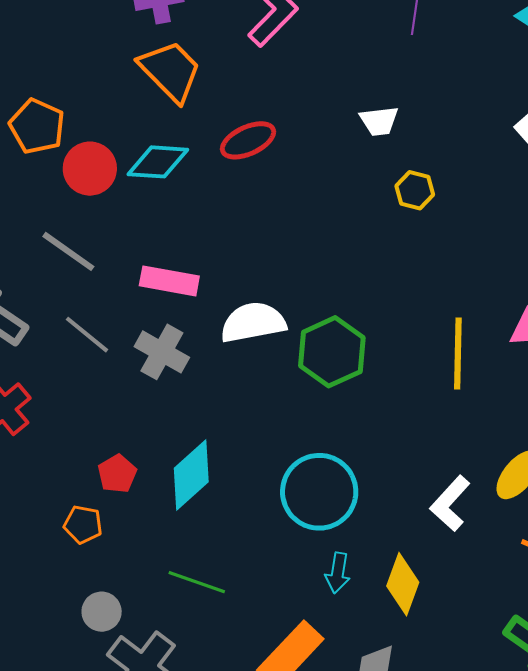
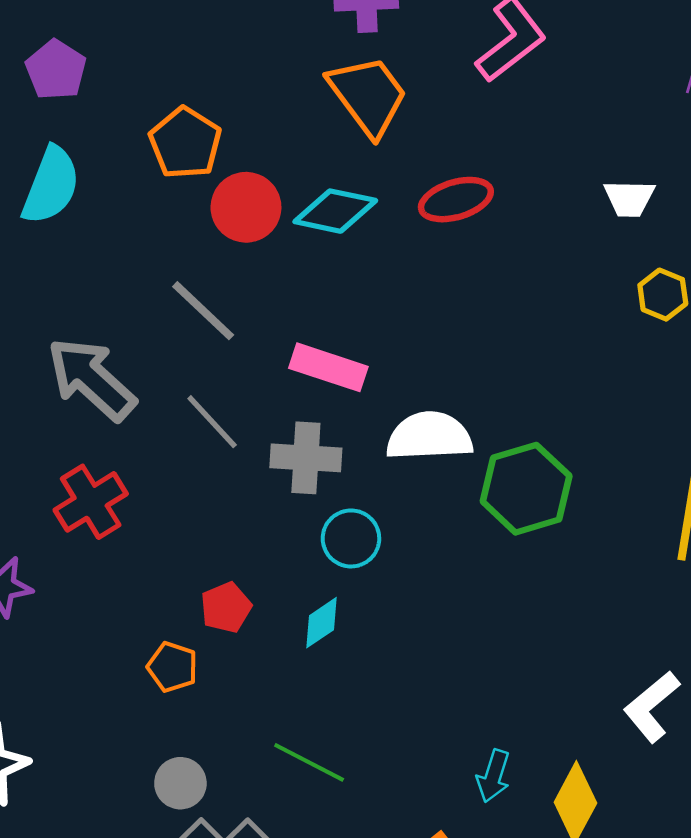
gray cross: (162, 352) -> (306, 458), turned -34
cyan diamond: (191, 475) -> (322, 623), size x0.6
cyan circle: (319, 492) -> (351, 538), moved, size x0.6

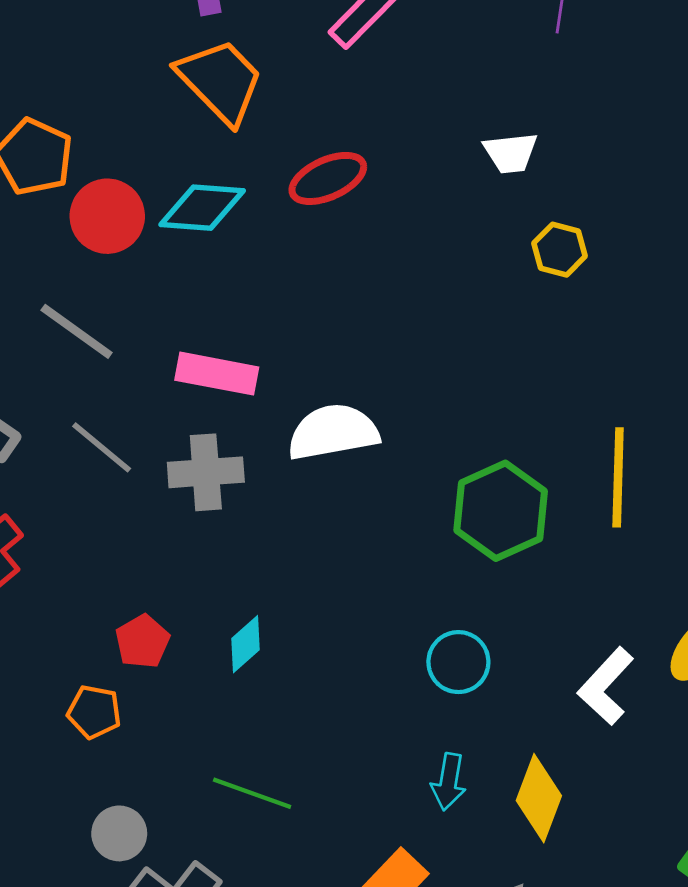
green hexagon: (526, 489) -> (501, 511), moved
cyan circle: (351, 538) -> (458, 662), moved

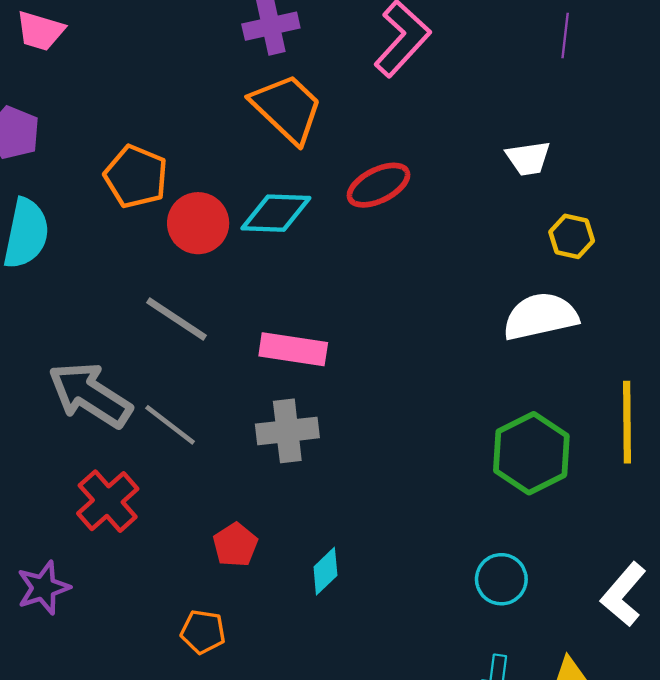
white semicircle: (333, 432) -> (540, 316), moved
gray line: (102, 447) -> (170, 425), moved
red pentagon: (142, 641) -> (235, 545), moved

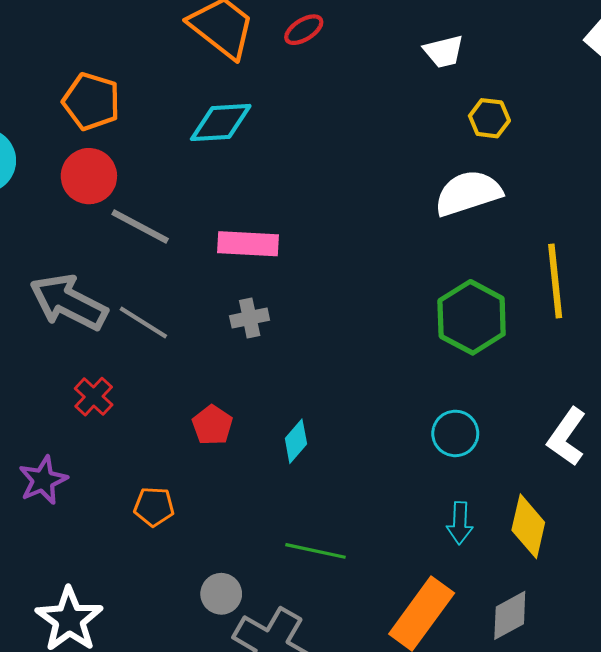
red ellipse: (378, 185) -> (304, 30), moved, size x0.7
red circle: (198, 223) -> (89, 176), moved
gray cross: (287, 431) -> (250, 318), size x0.7
red cross: (108, 501) -> (94, 397), size x0.7
orange pentagon: (203, 632) -> (154, 507), moved

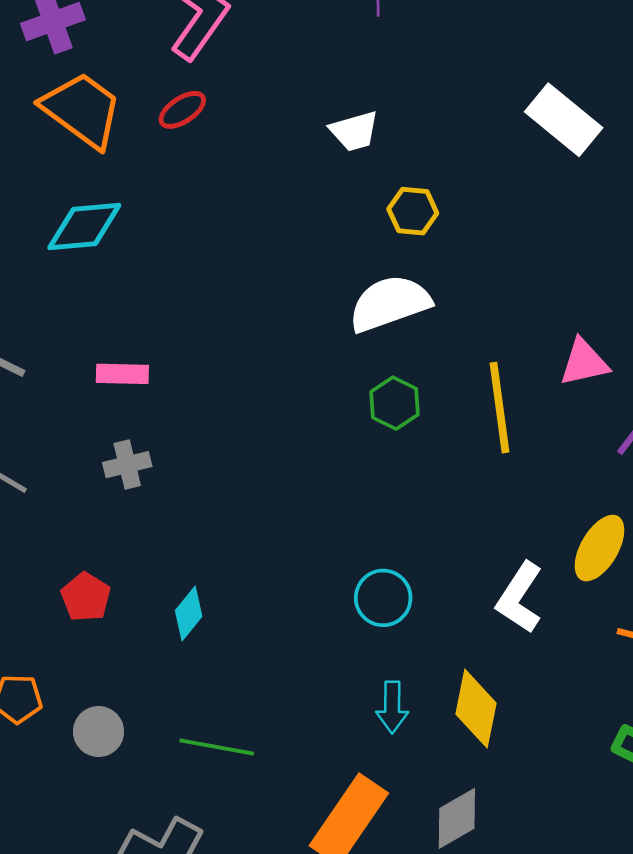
pink rectangle: (248, 244) -> (122, 374), size x0.7
green hexagon: (472, 317) -> (395, 403), moved, size x0.6
gray circle: (221, 594) -> (99, 732), moved

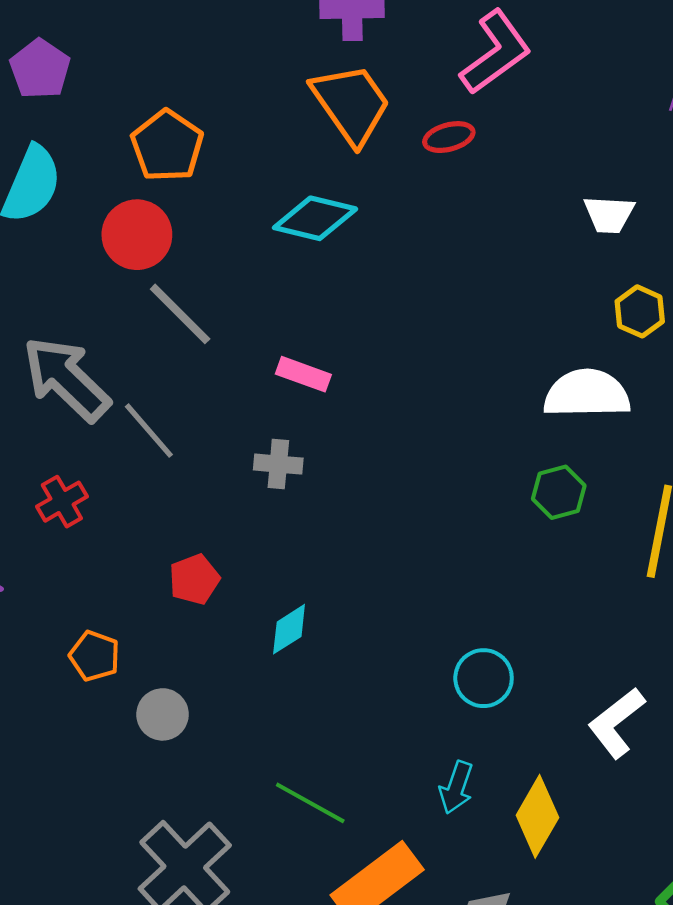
green line: (217, 747) -> (310, 803), moved

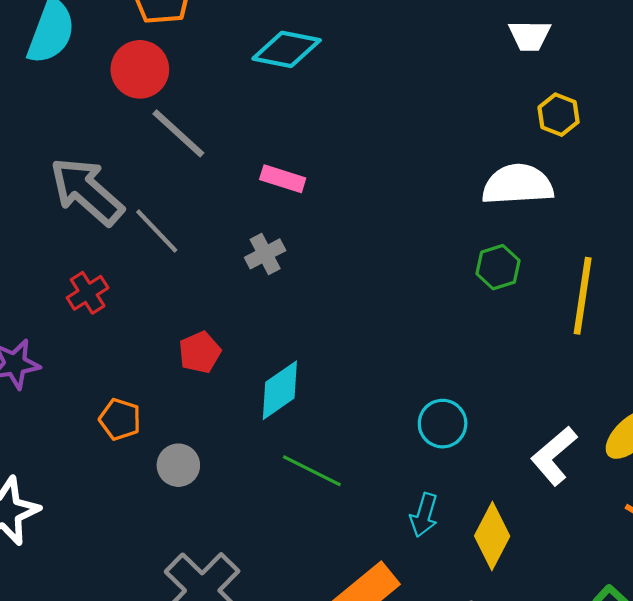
gray cross: (278, 464) -> (265, 254), turned -30
cyan diamond: (289, 629) -> (280, 390), size x1.4
green line: (310, 803) -> (312, 471), moved

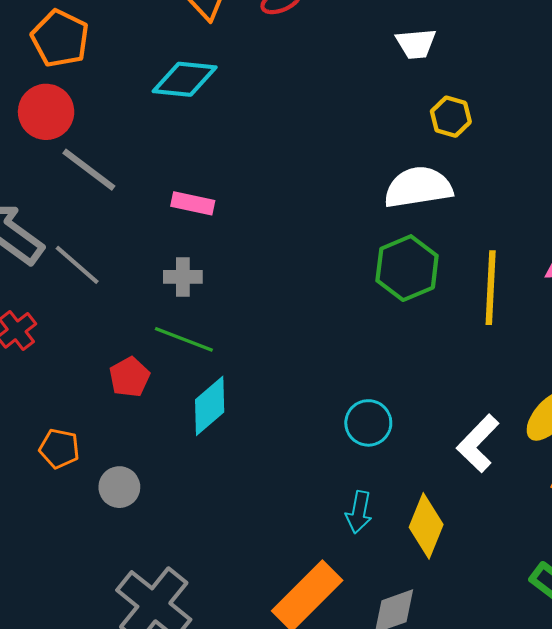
gray cross: (265, 254) -> (183, 277), turned 33
green hexagon: (498, 267) -> (407, 268), size x1.5
green line: (312, 471) -> (184, 339), moved

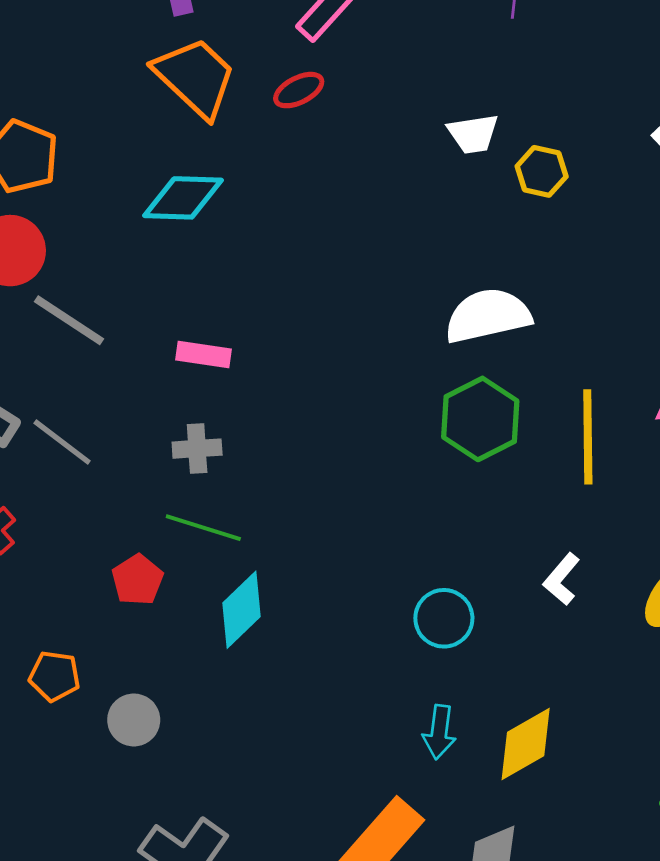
yellow hexagon: (451, 117) -> (542, 171), moved
white L-shape: (478, 443) -> (562, 579), moved, size x0.7
yellow diamond: (426, 526) -> (526, 744), turned 42

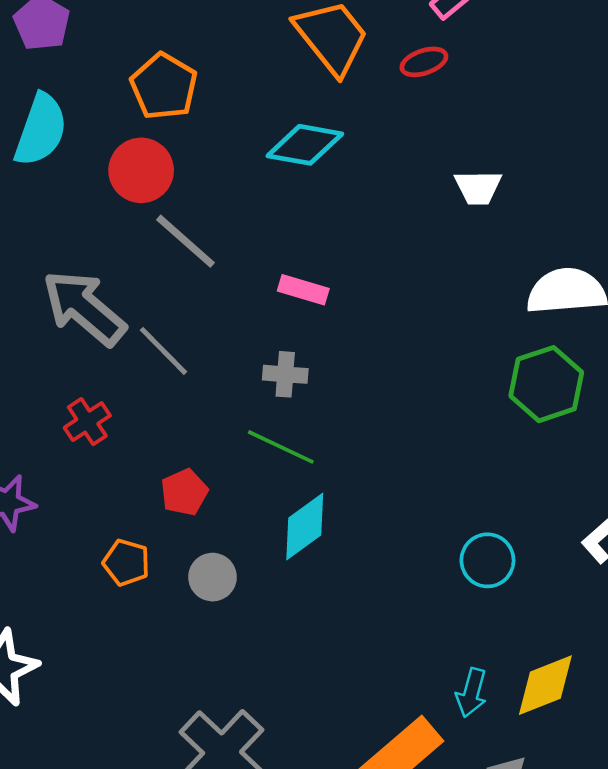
white trapezoid: (473, 134) -> (478, 187), moved
red pentagon: (138, 580) -> (184, 492), moved
gray circle: (134, 720) -> (213, 577), moved
cyan arrow: (439, 732) -> (471, 693), moved

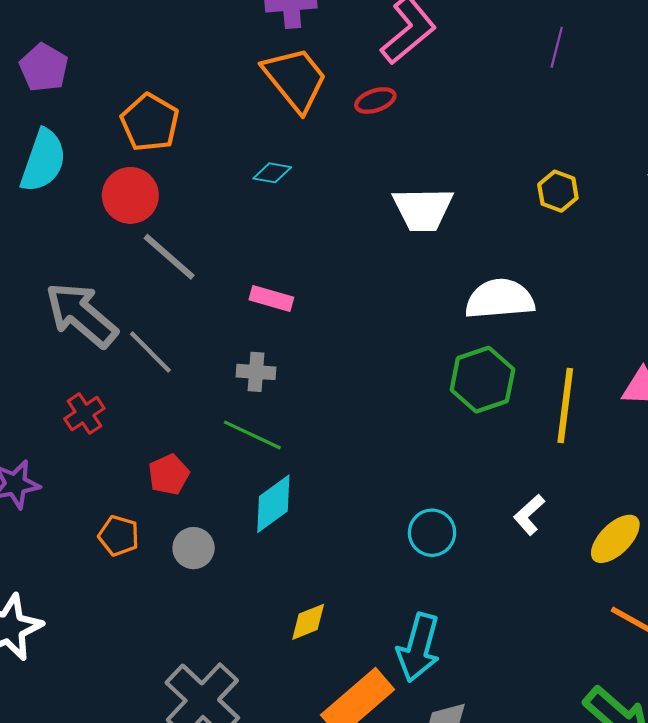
cyan diamond: (305, 145) -> (272, 173), size x0.6
white trapezoid: (478, 187) -> (423, 209), size x1.5
yellow diamond: (545, 685) -> (308, 622), moved, size x0.7
cyan arrow: (471, 693) -> (418, 648), size x1.6

